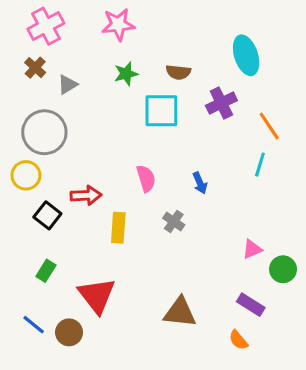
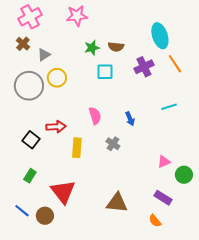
green star: (126, 74) -> (92, 48), moved
cyan square: (161, 111) -> (105, 72), size x0.7
orange line: (269, 126) -> (175, 64), moved
cyan line: (260, 165) -> (169, 107), turned 56
yellow circle: (26, 175) -> (57, 78), moved

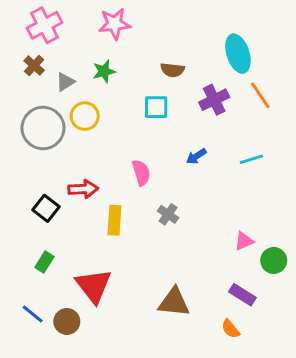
green star: (92, 48) -> (104, 71), moved
blue arrow: (130, 119) -> (196, 156), moved, turned 80

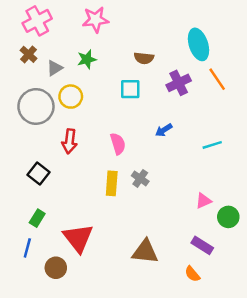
cyan line: (251, 159) -> (212, 145), moved
red arrow: (83, 189) -> (69, 141), moved, turned 100
yellow rectangle: (114, 220) -> (112, 183), moved
blue line: (33, 314) -> (27, 248), moved, turned 66

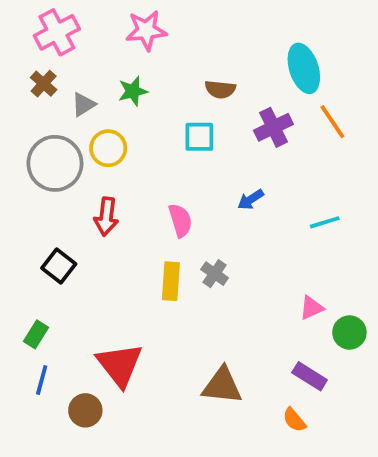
green rectangle: (37, 218) -> (36, 334), moved

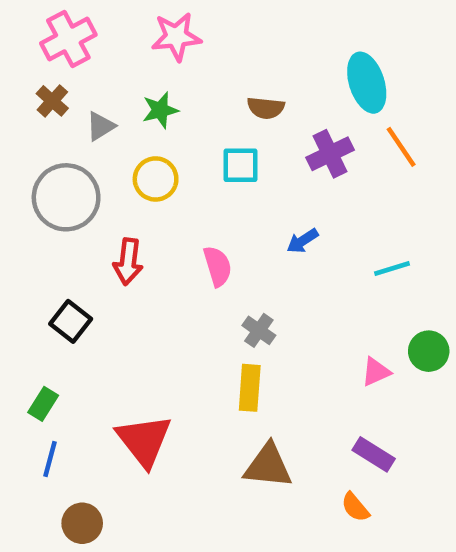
yellow circle: (108, 148) -> (156, 179), moved
yellow rectangle: (171, 281) -> (250, 388), moved
green circle: (349, 332) -> (429, 351), moved
brown circle: (85, 410) -> (82, 523), moved

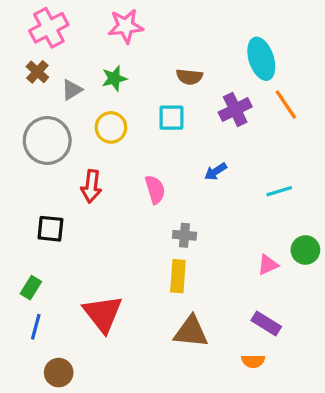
black square: (71, 321) -> (50, 229), turned -32
gray cross: (259, 330) -> (184, 235), turned -30
orange semicircle: (355, 507) -> (253, 361), turned -50

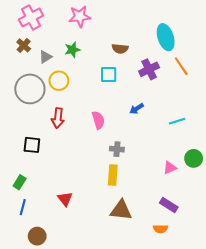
yellow circle: (111, 127) -> (59, 81), moved
red triangle: (103, 314) -> (65, 199), size x0.6

